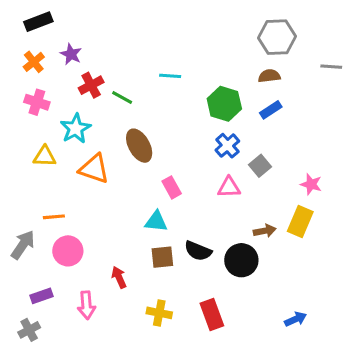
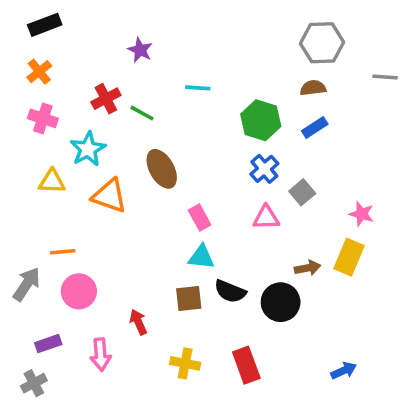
purple star: (71, 54) -> (140, 50), moved
cyan triangle: (156, 221) -> (201, 257), moved

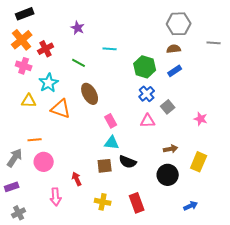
orange cross: (39, 72) -> (22, 40), size x1.5
red cross: (106, 99) -> (46, 49), moved
yellow rectangle: (349, 257) -> (199, 162), moved
black circle: (281, 302) -> (168, 175), moved
purple rectangle: (48, 344) -> (12, 187), moved

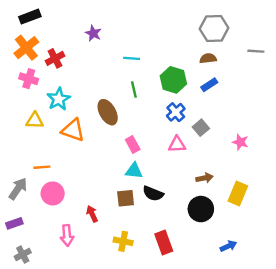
green line: (79, 63) -> (134, 89), moved, turned 48

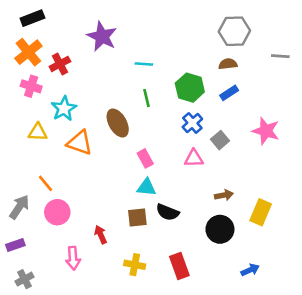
purple star: (93, 33) -> (102, 36), size x1.6
pink star: (240, 142) -> (266, 131), moved, size x1.5
orange line: (42, 167) -> (46, 183), turned 56

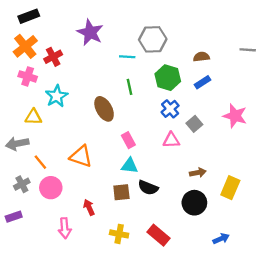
gray hexagon: (234, 31) -> (153, 39), moved
orange triangle: (80, 143) -> (81, 156), moved
gray arrow: (19, 207) -> (17, 144), moved, turned -135
red rectangle: (179, 266) -> (158, 235), turned -30
gray cross: (25, 279) -> (22, 184), moved

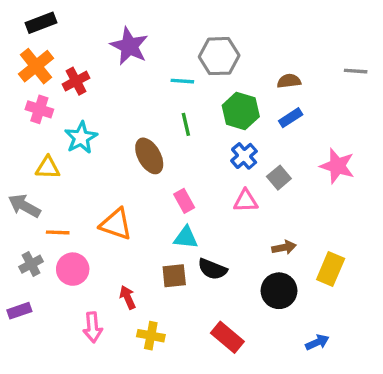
gray arrow: (17, 144) -> (24, 206), turned 40
orange line: (40, 162) -> (58, 232), turned -49
yellow cross: (119, 234) -> (151, 336), moved

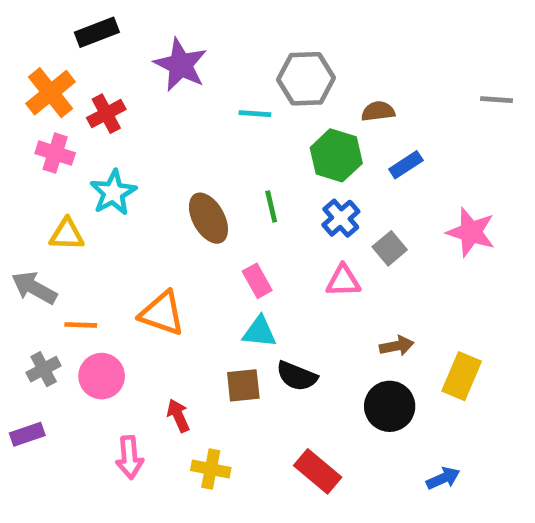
black rectangle: (41, 23) -> (97, 32), moved
brown semicircle: (289, 81) -> (378, 111), moved
green line: (186, 124) -> (271, 207), moved

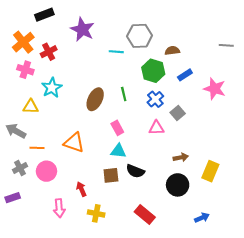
brown ellipse: (208, 218) -> (95, 99), turned 55
pink star: (471, 232) -> (215, 89), moved

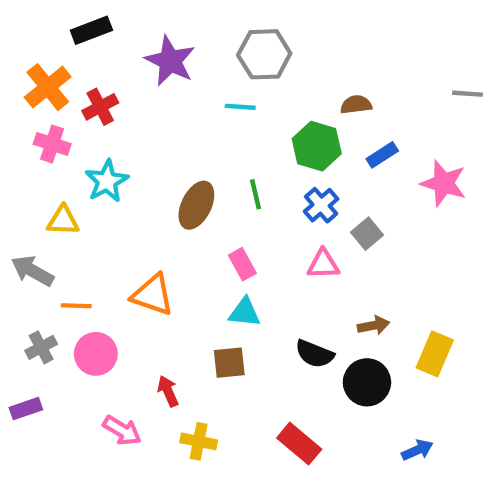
gray hexagon: (140, 36) -> (264, 54), moved
black semicircle: (135, 171) -> (314, 354), moved
pink arrow: (59, 208) -> (122, 430), turned -54

